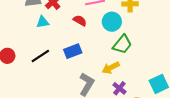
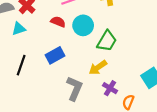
cyan circle: (112, 22) -> (83, 25), moved
black line: (40, 56) -> (21, 65), turned -30

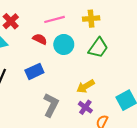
green trapezoid: (107, 41) -> (98, 48), moved
yellow arrow: (98, 67) -> (85, 86), moved

